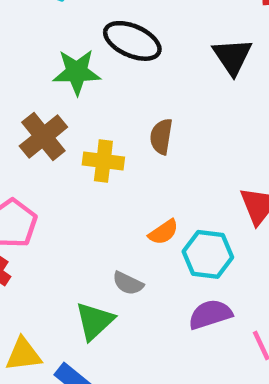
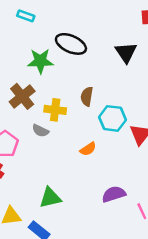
cyan hexagon: (208, 254) -> (112, 118), moved
gray semicircle: (128, 283) -> (40, 131), moved
green triangle: (95, 321) -> (50, 198), turned 30

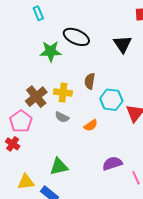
cyan rectangle: (26, 16) -> (38, 13), turned 48
brown cross: (22, 96) -> (36, 97), moved
gray semicircle: (40, 131) -> (62, 117), moved

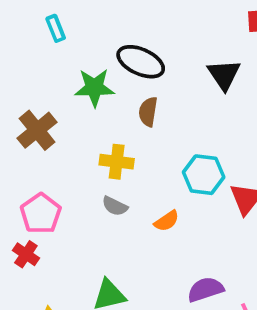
cyan rectangle: (38, 13) -> (56, 28), moved
brown semicircle: (90, 81) -> (148, 112), moved
brown cross: (36, 97) -> (37, 130), moved

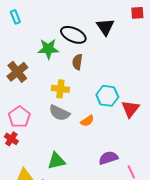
cyan rectangle: (56, 28) -> (15, 17), moved
black triangle: (224, 75) -> (105, 27), moved
gray semicircle: (115, 206) -> (59, 113), size x1.5

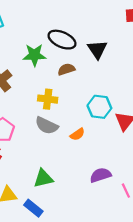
black triangle: (105, 27) -> (97, 50), moved
brown semicircle: (77, 62) -> (66, 69), turned 63

